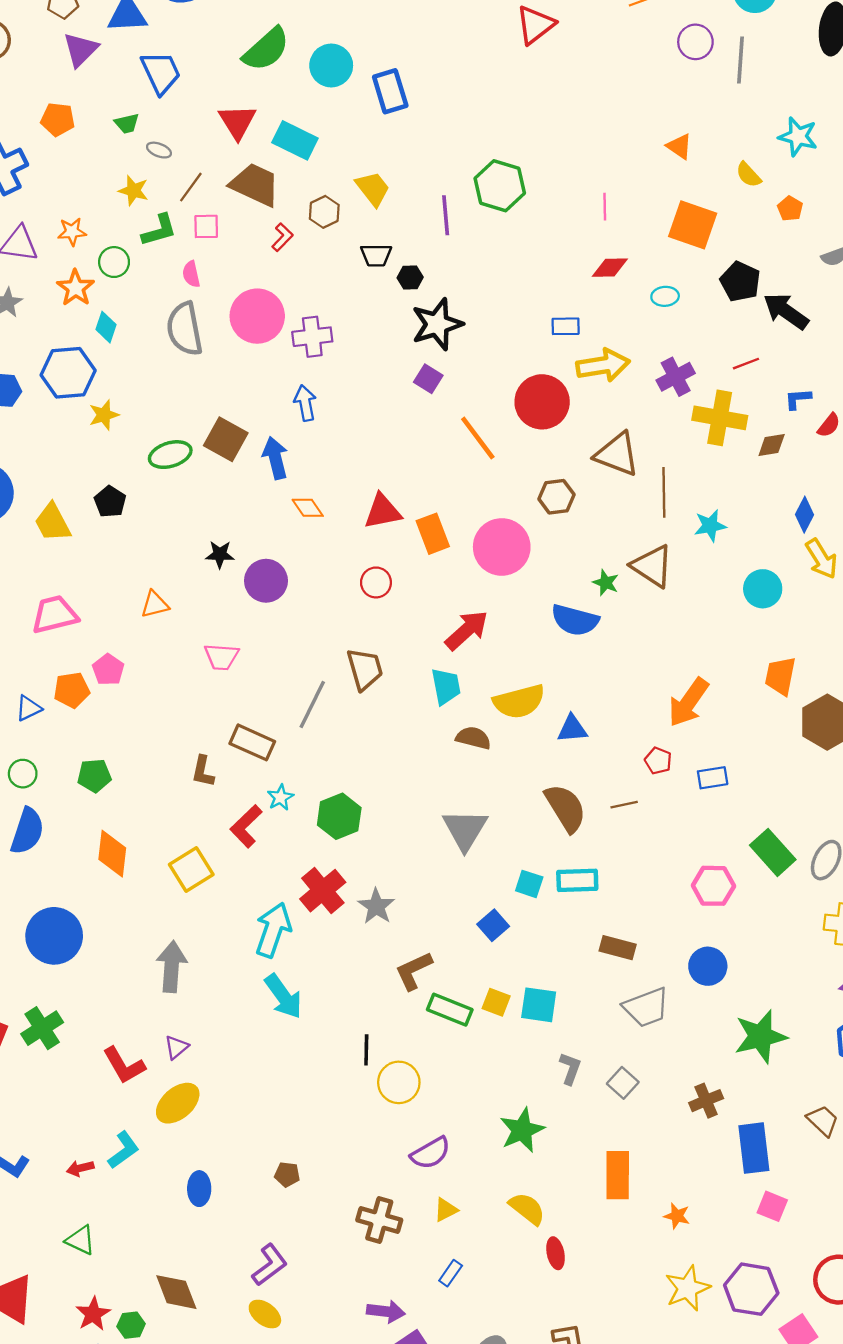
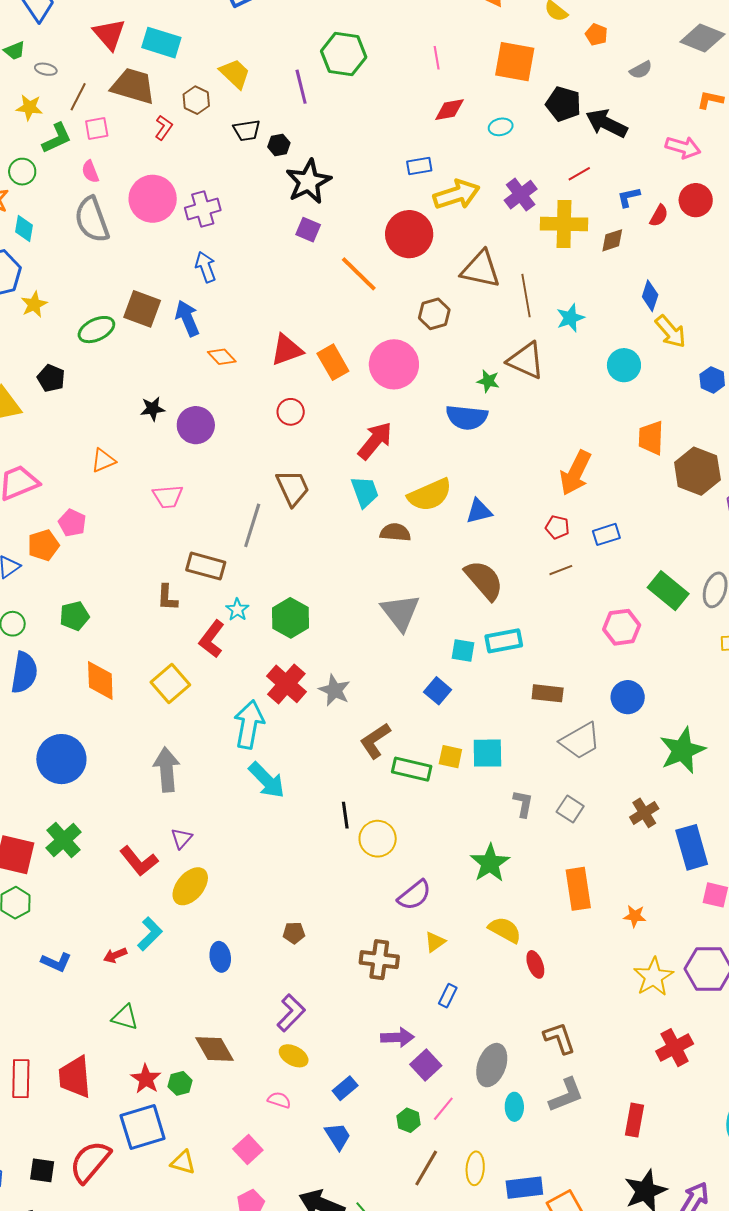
brown line: (624, 805) -> (561, 570), moved

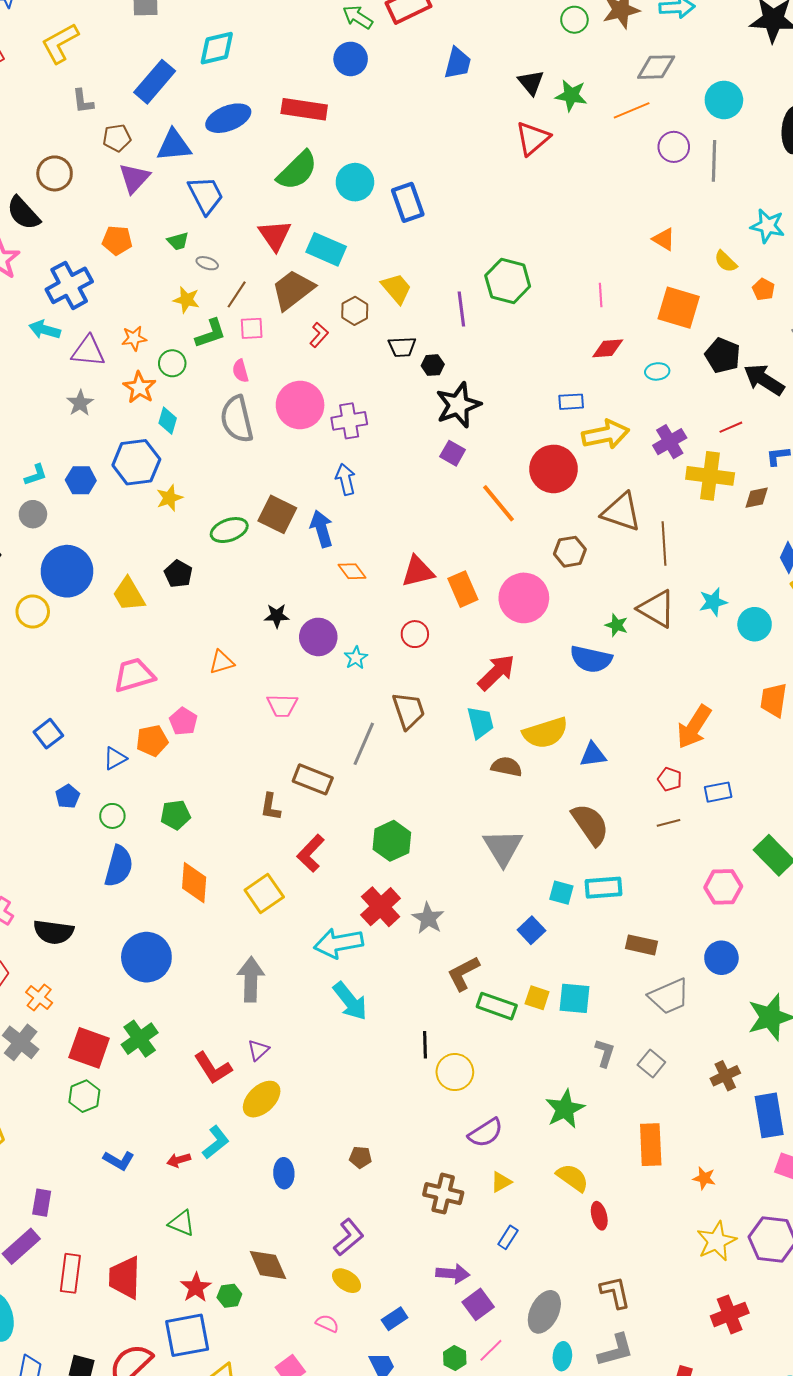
brown trapezoid: (133, 86) -> (293, 290), turned -60
cyan star: (570, 318) -> (713, 602), moved
cyan star: (237, 610) -> (356, 658), moved
cyan arrow: (249, 724) -> (338, 943), turned -117

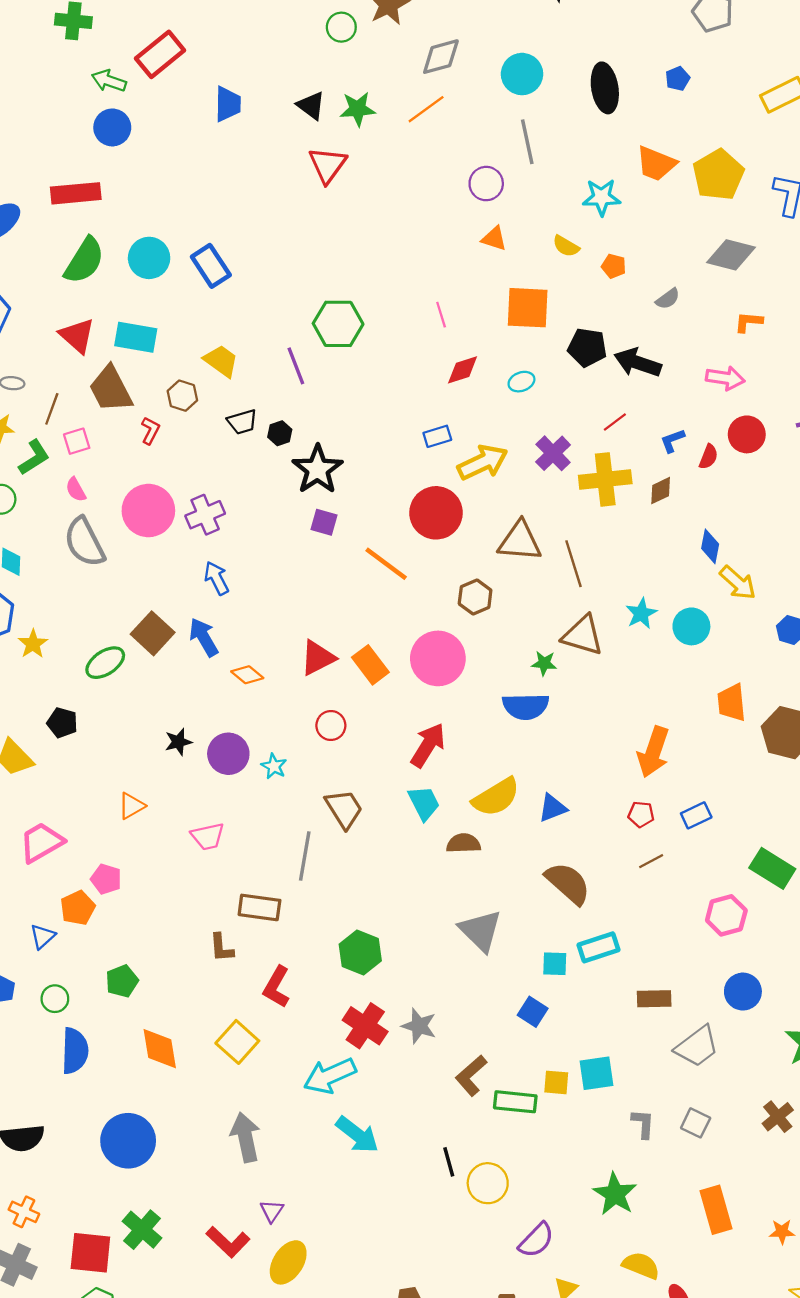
purple circle: (674, 147) -> (486, 184), moved
brown trapezoid: (293, 290) -> (111, 389), turned -66
brown square: (277, 514) -> (153, 633), turned 30

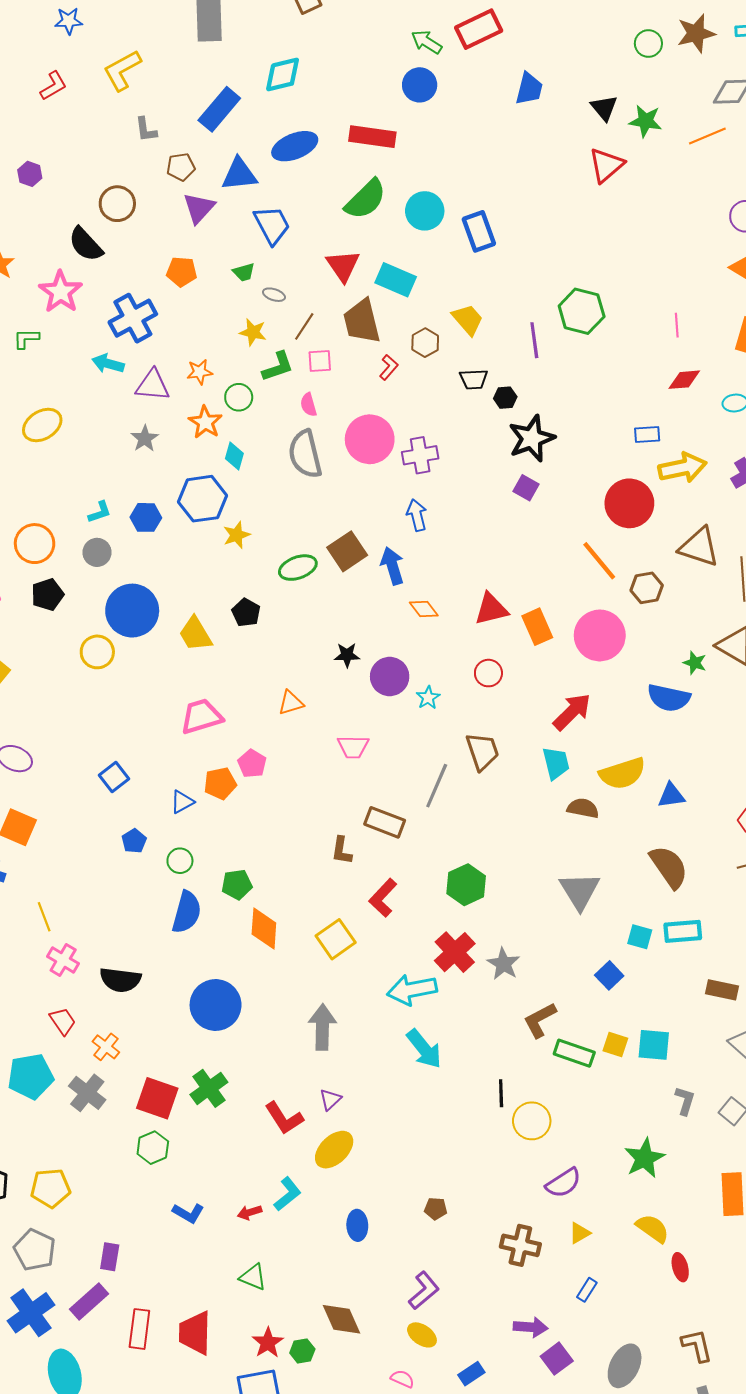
orange line: (386, 564) -> (599, 561), moved
green pentagon: (122, 981) -> (237, 885), moved

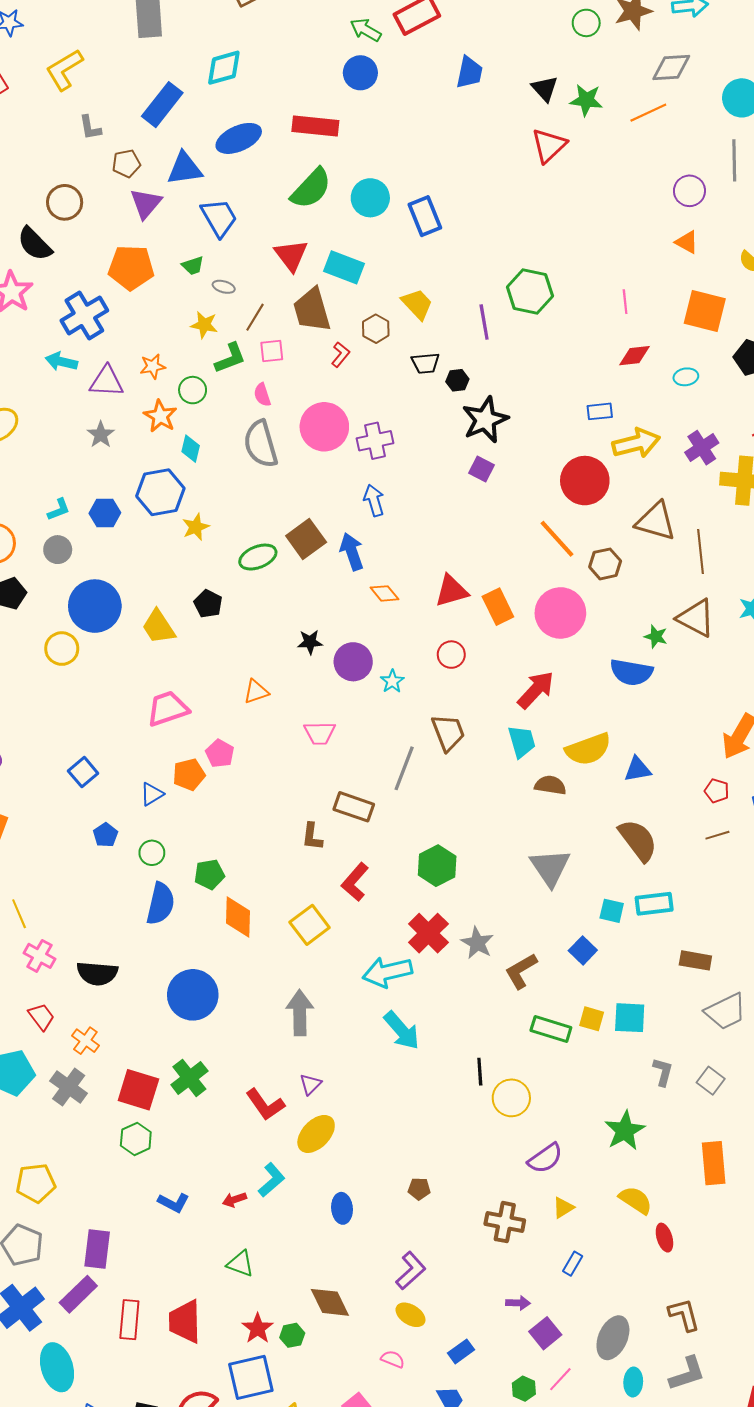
orange pentagon: (182, 272) -> (131, 268), size x1.5
brown L-shape: (540, 1020) -> (521, 971), moved
purple rectangle: (110, 1257) -> (97, 1249), size x1.4
purple arrow: (531, 1327) -> (518, 1303), size x0.7

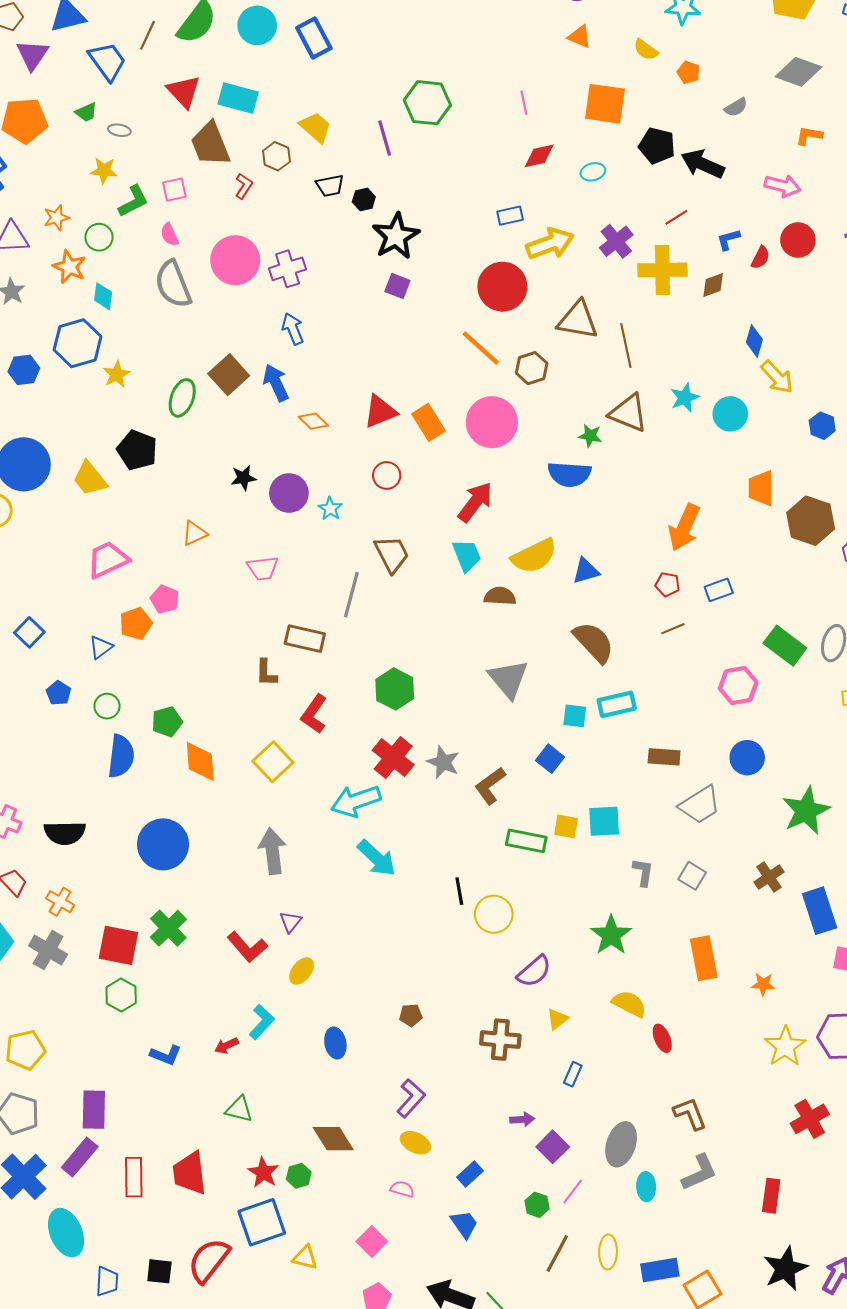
brown line: (255, 317) -> (148, 35), moved
green ellipse: (258, 557) -> (182, 398), turned -42
black pentagon: (208, 604) -> (137, 450), size x1.4
yellow ellipse: (316, 1134) -> (302, 971), size x0.7

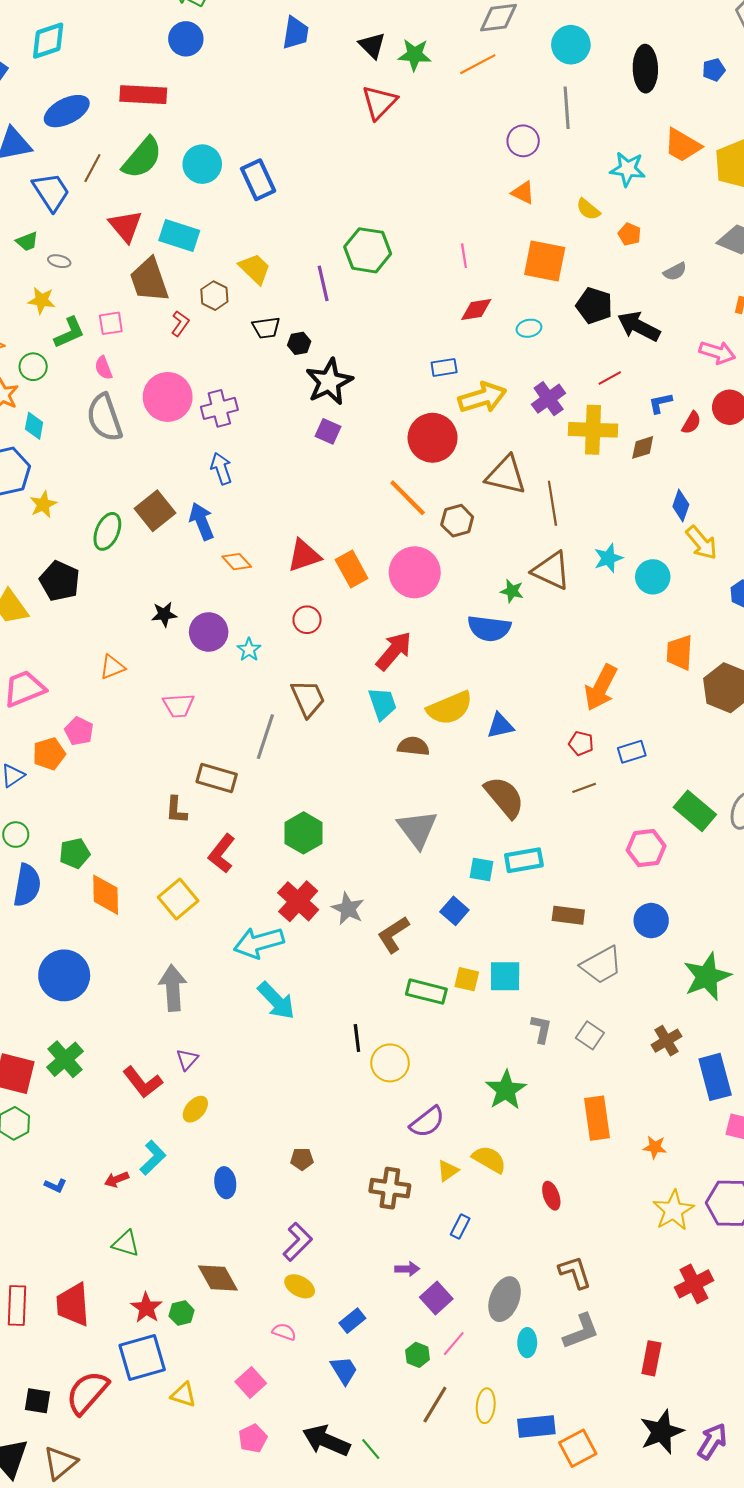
yellow semicircle: (629, 1004) -> (489, 1159), moved
blue L-shape: (166, 1055) -> (55, 1185), size x0.7

